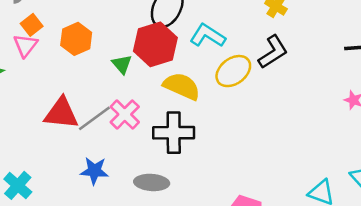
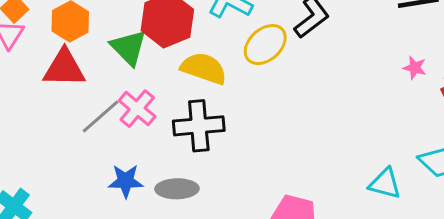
green triangle: (122, 64) -> (129, 48), size x1.5
red triangle: (61, 113) -> (64, 68), moved
blue star: (94, 171) -> (126, 181), moved

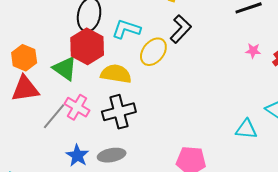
blue star: (126, 181) -> (77, 156), turned -30

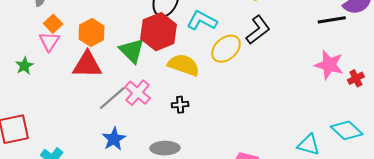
pink star: (253, 51) -> (329, 65), size x1.8
black cross: (119, 112) -> (180, 105), size x0.5
blue star: (77, 156) -> (114, 139), moved

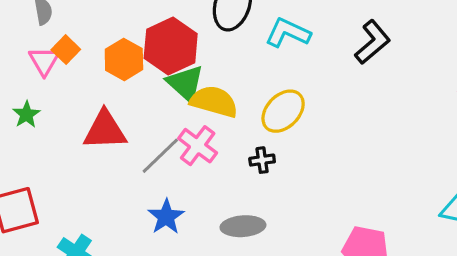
red hexagon: (159, 32) -> (171, 46), moved
pink triangle: (49, 41) -> (44, 61), moved
yellow ellipse: (226, 49) -> (283, 111), moved
red triangle: (87, 65) -> (105, 130), moved
yellow semicircle: (184, 65) -> (214, 102), moved

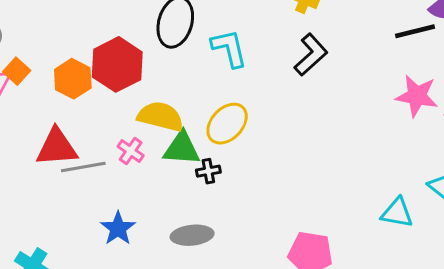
cyan L-shape: (288, 33) -> (229, 48), turned 54
green triangle: (185, 83) -> (182, 148), moved, turned -36
pink cross: (198, 146) -> (131, 151), moved, size x0.7
gray line: (160, 156) -> (83, 167), moved, turned 36

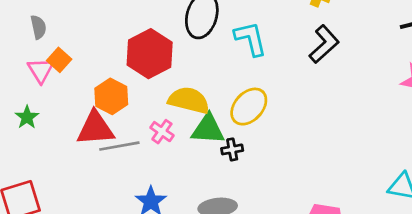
orange hexagon: (73, 79) -> (111, 96), moved

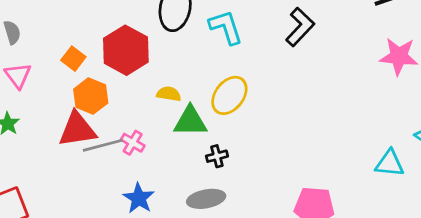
orange square: (59, 60) -> (73, 59), moved
yellow semicircle: (189, 100) -> (169, 94), size x0.6
pink cross: (162, 132) -> (133, 143), moved
black cross: (232, 149) -> (217, 156), moved

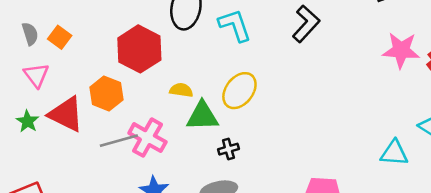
orange square: (73, 59) -> (60, 37), moved
red triangle: (77, 129) -> (66, 114), moved, turned 36
pink cross: (133, 143) -> (147, 138), size x1.6

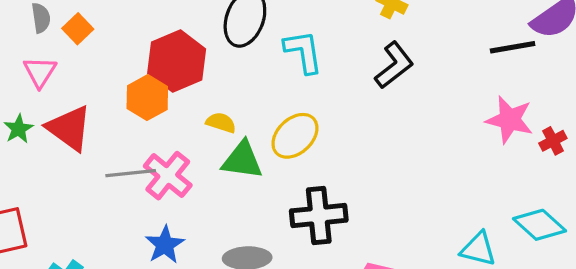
orange hexagon: (106, 94) -> (147, 98), moved
black cross: (228, 149) -> (319, 216), moved, size x2.0

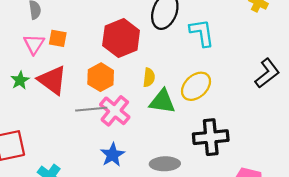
orange square: (78, 29) -> (58, 38), moved, turned -36
black L-shape: (394, 65) -> (267, 73), moved
orange hexagon: (147, 98) -> (101, 77), moved
yellow semicircle: (221, 123) -> (149, 77), turned 78

